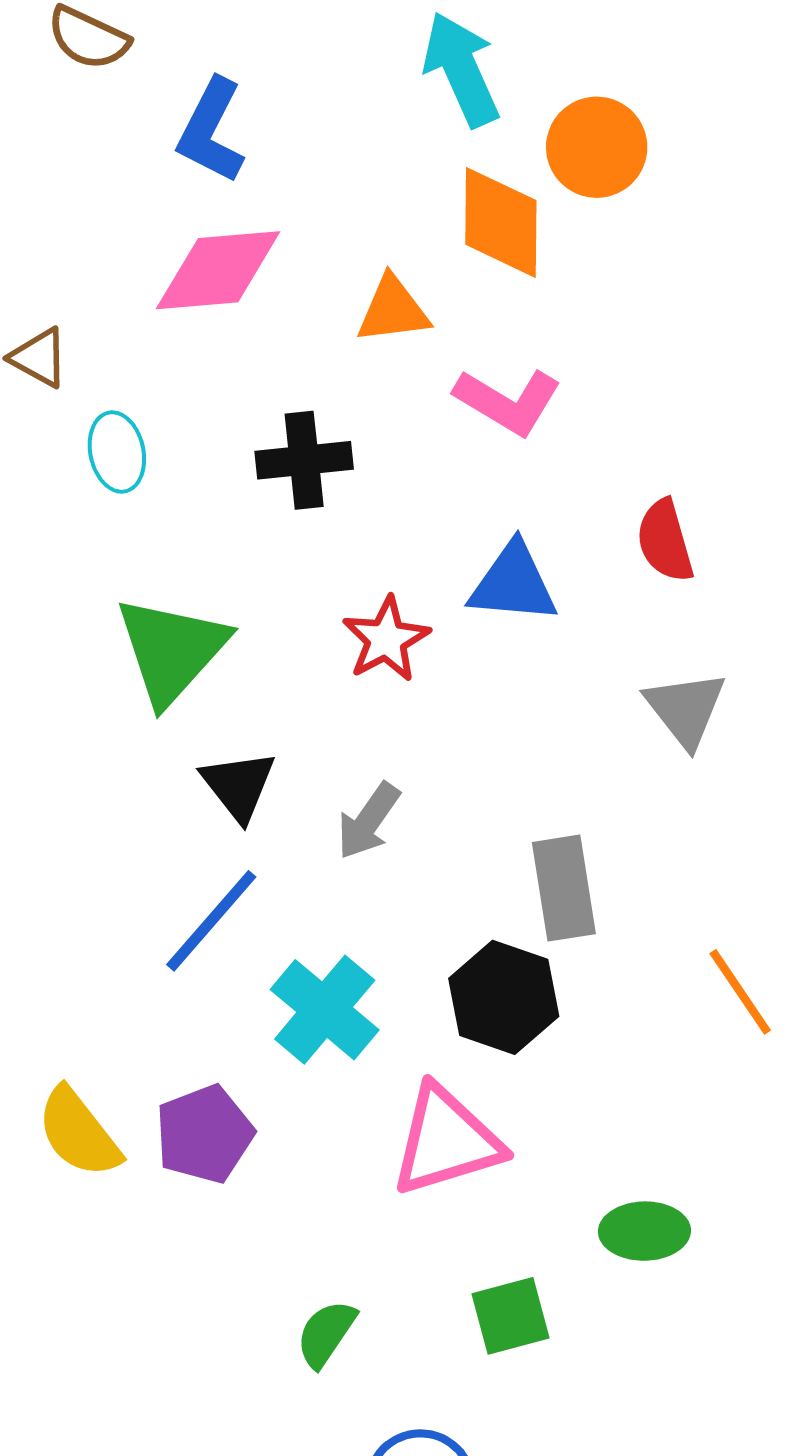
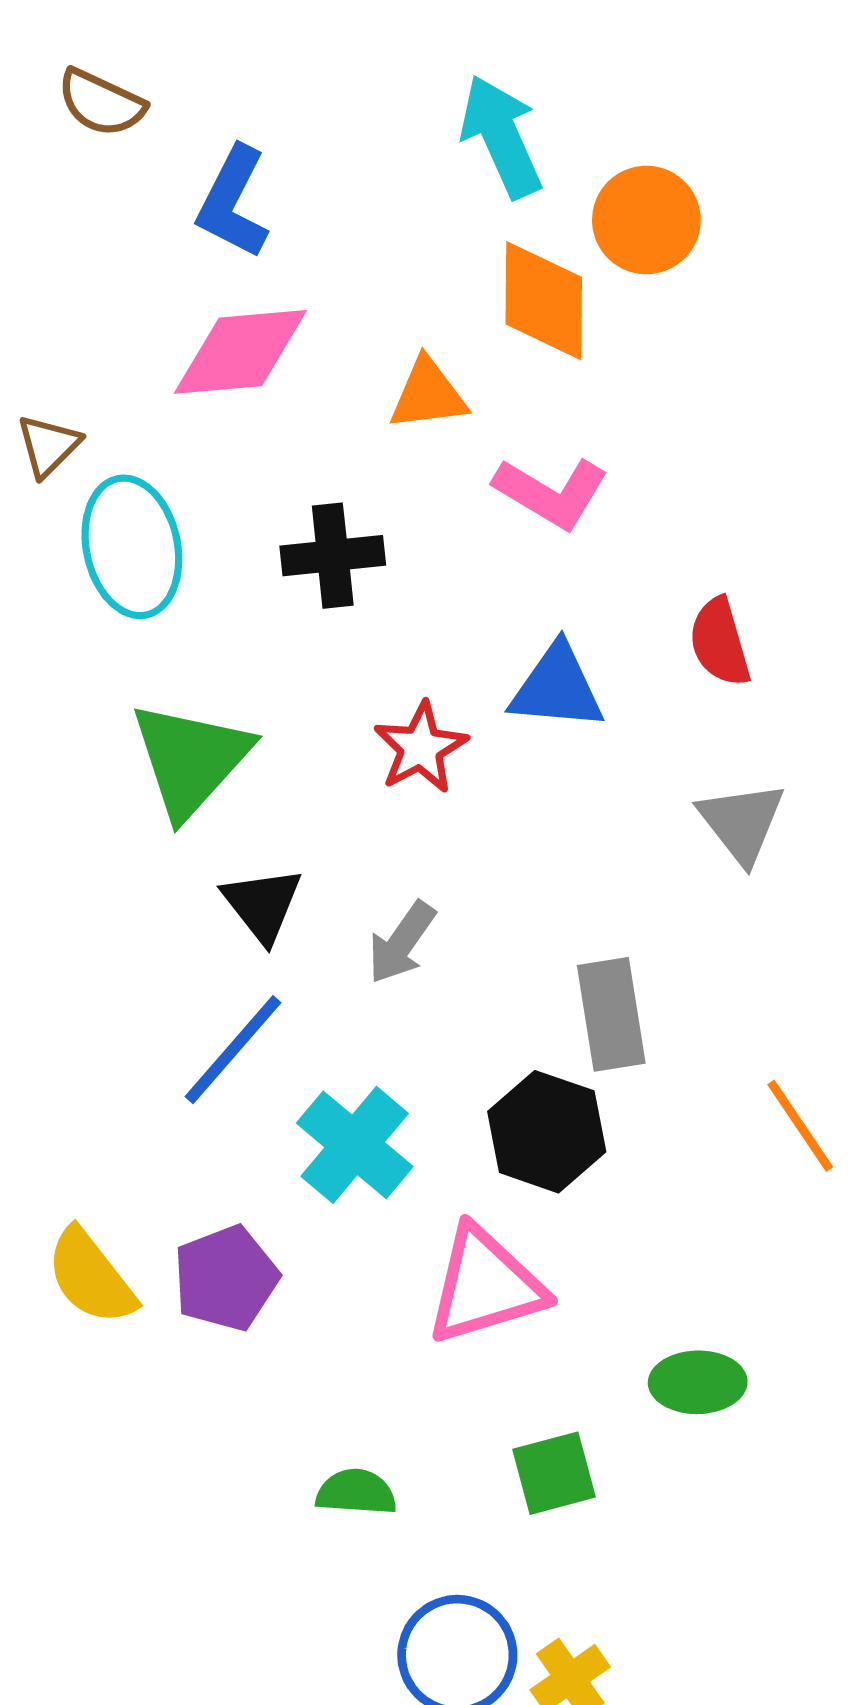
brown triangle: (39, 358) -> (48, 446), turned 46
cyan ellipse: (117, 452) -> (132, 547), size x1.6
green semicircle: (326, 1334) -> (356, 1492), turned 60

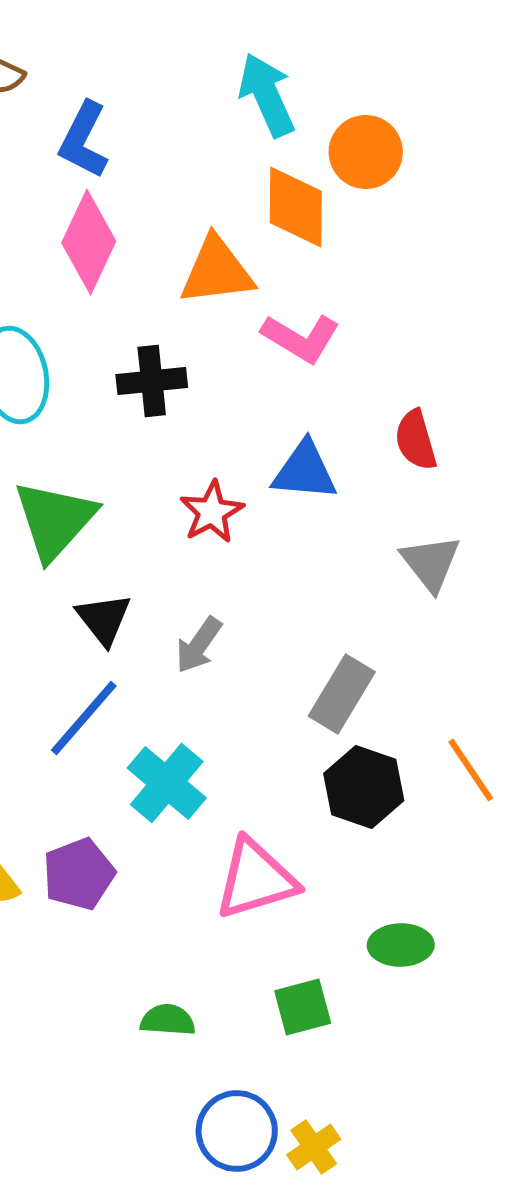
pink diamond: (240, 352) -> (89, 242), turned -60
orange triangle: (428, 394) -> (217, 271), size x1.4
gray rectangle: (611, 1014) -> (342, 694), turned 40
black hexagon: (547, 1132) -> (364, 787), moved

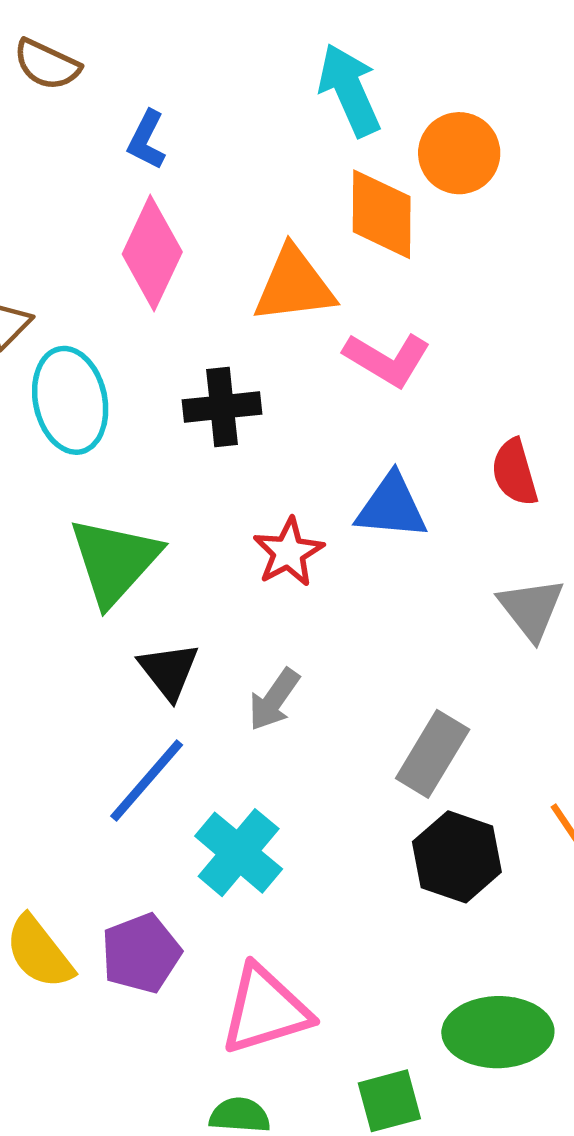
blue L-shape: (84, 140) -> (147, 140), size x0.7
pink triangle: (256, 879) -> (265, 1010), moved
green ellipse: (401, 945) -> (498, 1032), size x1.5

